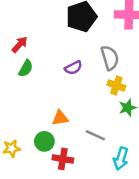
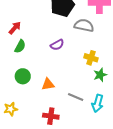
gray semicircle: (110, 58) -> (84, 25), moved, turned -60
green circle: (44, 141) -> (23, 76), moved
cyan arrow: (121, 159) -> (98, 103), moved

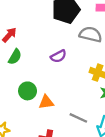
green circle: (23, 76) -> (28, 91), moved

